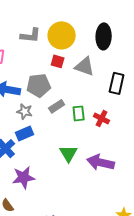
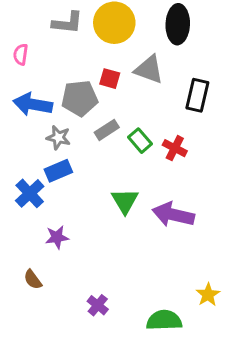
red square: (58, 61) -> (110, 79), moved
green rectangle: (79, 113) -> (140, 141), turned -35
purple star: (24, 177) -> (57, 237), size x0.7

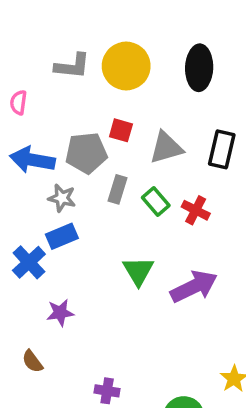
gray triangle: (149, 70) -> (166, 148), moved, turned -36
gray rectangle: (107, 130) -> (117, 189), turned -40
purple arrow: (173, 215) -> (194, 287), turned 141
purple cross: (98, 305) -> (107, 391), turned -30

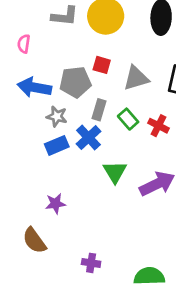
blue cross: (29, 262) -> (88, 138), moved
brown semicircle: (32, 361) -> (34, 241), size x1.5

